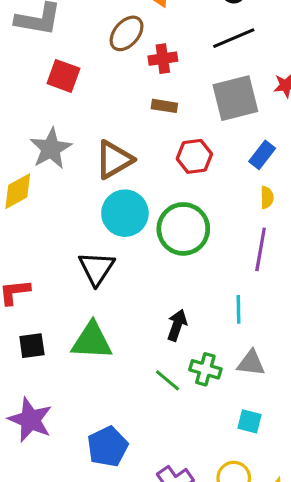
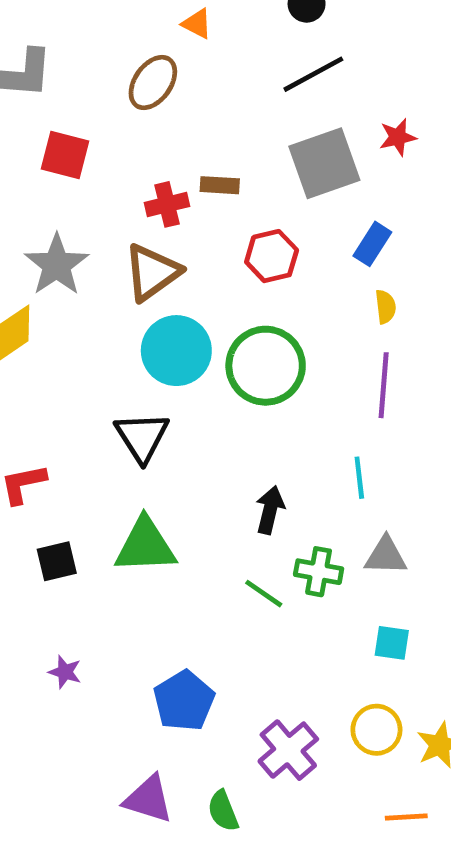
red cross: (163, 59) -> (167, 204), moved
purple star: (30, 420) -> (65, 672), size x0.5

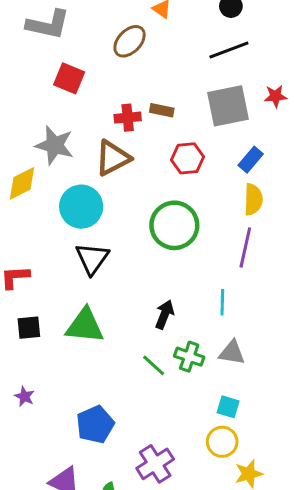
gray star: (57, 265) -> (54, 145), turned -30
yellow semicircle: (386, 307) -> (253, 199), size x1.5
cyan circle: (176, 351) -> (81, 207), moved
yellow circle: (376, 730) -> (222, 442), moved

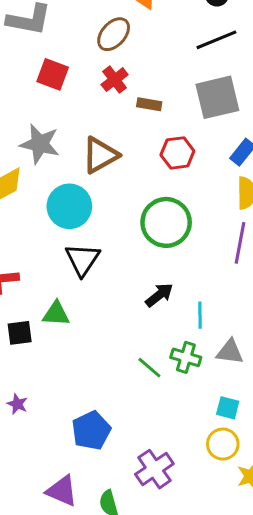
red cross: (128, 118) -> (115, 80), moved, turned -30
cyan line: (222, 302) -> (200, 315), moved
black arrow: (165, 314) -> (159, 295), moved, turned 32
green triangle: (85, 326) -> (56, 314), moved, size x0.7

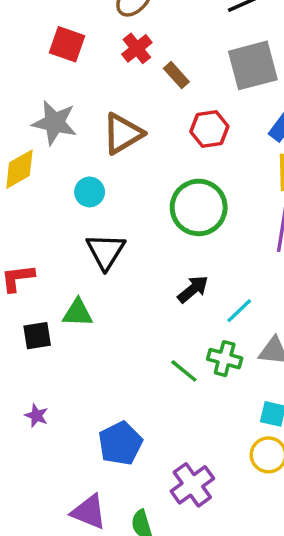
brown rectangle: (149, 104) -> (176, 75), turned 40
cyan circle: (69, 206) -> (90, 192), size x0.6
cyan line: (200, 315) -> (239, 311), turned 48

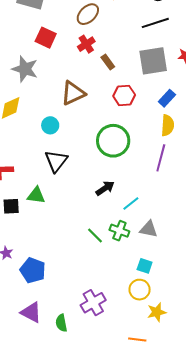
gray star: (55, 123) -> (25, 69), moved
blue pentagon: (120, 443) -> (33, 270), moved, turned -30

